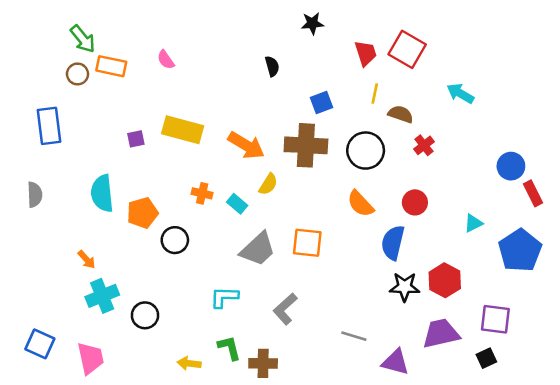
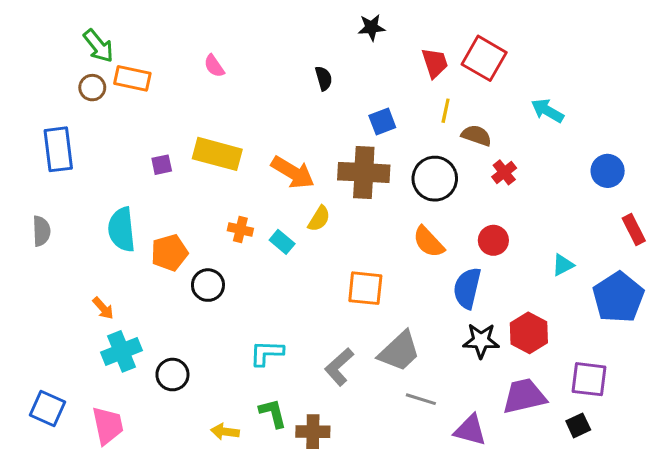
pink semicircle: (166, 60) -> (214, 66), moved
blue circle: (511, 166) -> (608, 171), moved
gray trapezoid: (258, 249) -> (399, 351), moved

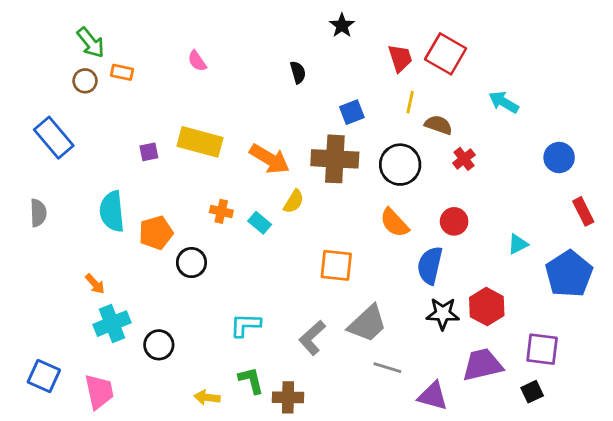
black star: (372, 27) -> (342, 25), turned -30
orange rectangle: (132, 78) -> (122, 72), size x0.7
blue rectangle: (58, 149) -> (54, 138), turned -33

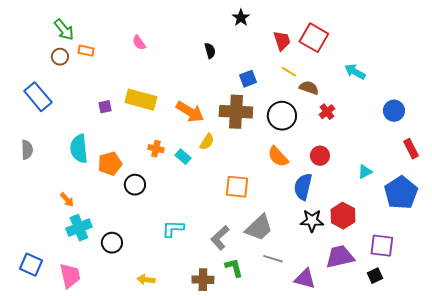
yellow line: (410, 102) -> (289, 72), turned -70
green L-shape: (251, 380) -> (234, 268), moved

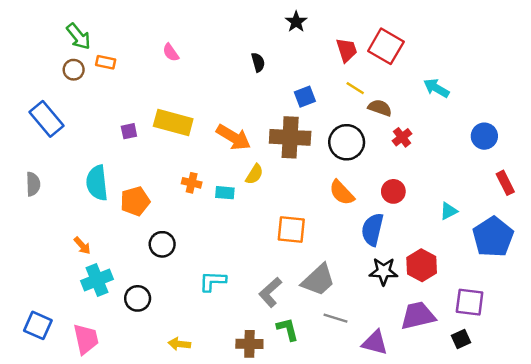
cyan rectangle: (183, 157) -> (225, 193), turned -35
black circle: (135, 185) -> (162, 244), moved

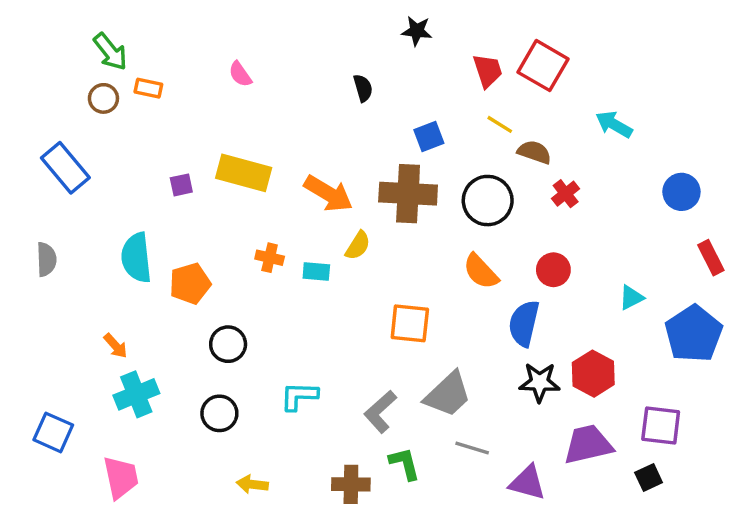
black star: (296, 22) -> (417, 31), turned -30
black circle: (138, 298) -> (219, 413), moved
blue square: (38, 325) -> (53, 432), moved

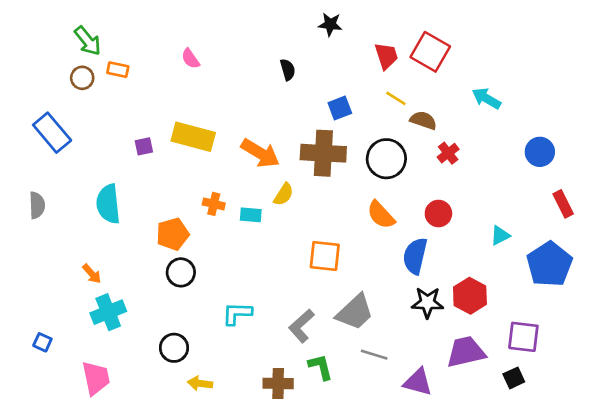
orange pentagon: (190, 284) -> (173, 234), moved
black circle: (219, 413) -> (174, 348), moved
blue square: (53, 432) -> (42, 342), size x0.6

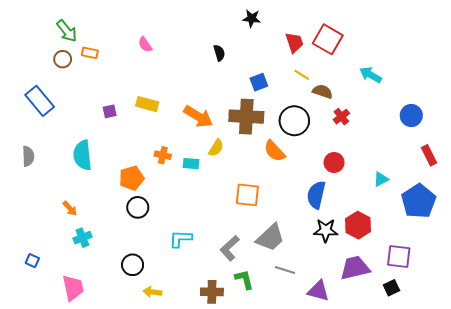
yellow rectangle: (193, 137) -> (147, 104), size x0.7
orange semicircle: (381, 215) -> (275, 151), moved
cyan cross: (108, 312) -> (82, 238), size x0.7

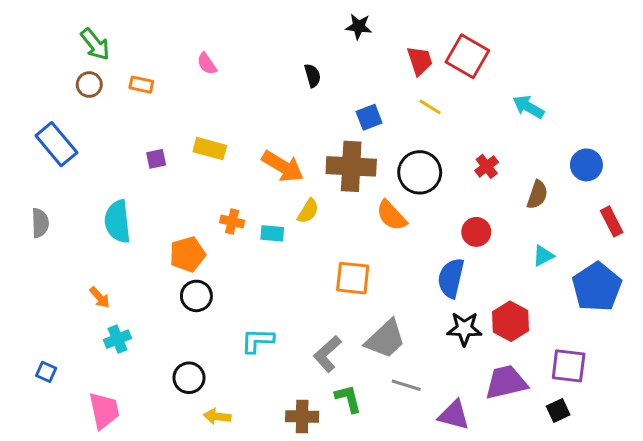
orange rectangle: (90, 53) -> (141, 85), moved
brown semicircle: (323, 92) -> (537, 195), moved, turned 90

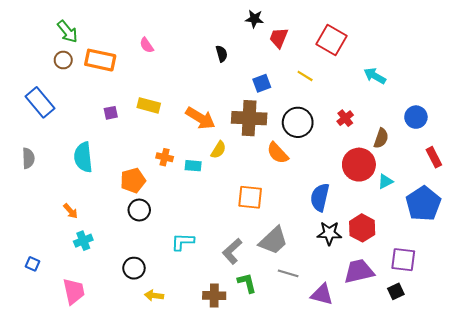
red trapezoid: (420, 61) -> (279, 38), moved, turned -140
orange rectangle: (141, 85) -> (100, 60), size x1.8
red circle: (476, 232) -> (359, 165), moved, size x1.6

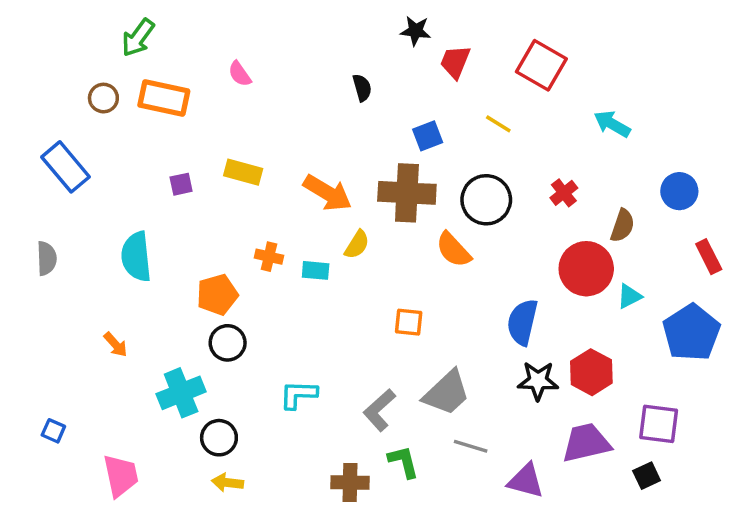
green arrow: (67, 32) -> (138, 38), moved, turned 75
orange square: (250, 197) -> (409, 322), size x0.7
cyan cross: (83, 241) -> (181, 393), moved, size x1.5
yellow arrow: (154, 296) -> (228, 483), moved

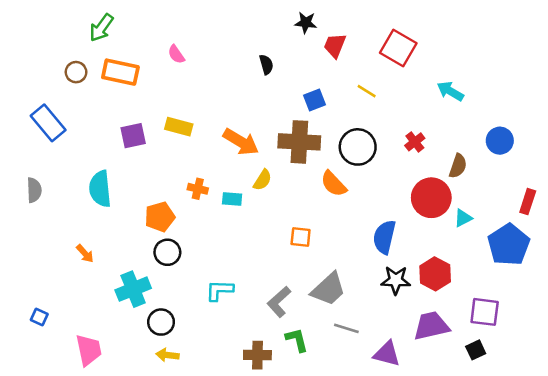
purple square: (181, 184) -> (133, 136), size x1.5
red rectangle: (709, 257) -> (528, 202), moved, turned 45

